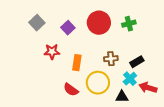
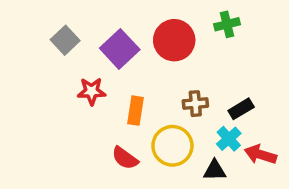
green cross: (129, 24) -> (227, 24), moved
purple square: (68, 28) -> (120, 49), size x1.5

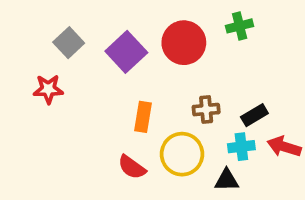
red star: (91, 91) -> (48, 89), moved
cyan cross: (229, 139) -> (241, 147), turned 35
red arrow: (260, 155) -> (284, 147), moved

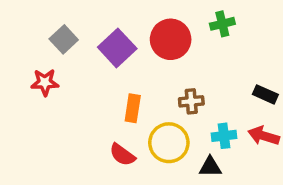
black rectangle: (254, 115) -> (265, 94), moved, turned 55

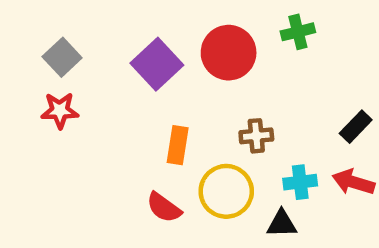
gray square: (64, 39) -> (62, 57), moved
black rectangle: (265, 94) -> (356, 127), turned -70

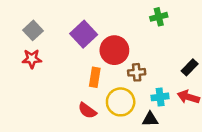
red circle: (229, 53) -> (114, 50), moved

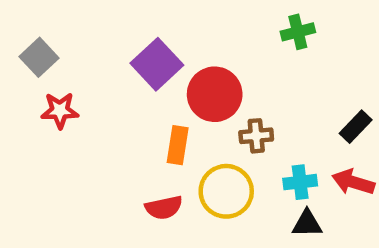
gray square: (33, 30) -> (39, 57), moved
red semicircle: (87, 111) -> (164, 207), turned -48
black triangle: (150, 119) -> (307, 224), moved

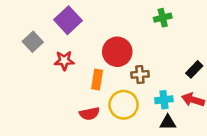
gray square: (39, 57) -> (33, 42), moved
purple square: (157, 64) -> (68, 20), moved
red star: (60, 110) -> (64, 61), moved

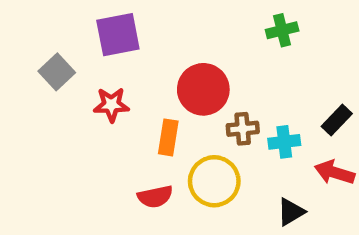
purple square: (68, 20) -> (118, 35), turned 32
cyan cross: (164, 100) -> (284, 142), moved
black triangle: (168, 122) -> (291, 212), turned -30

